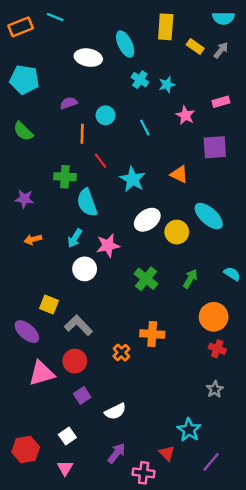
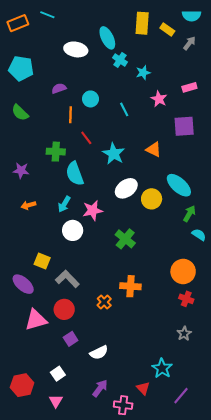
yellow rectangle: (195, 46) -> (167, 29), moved
cyan cross: (140, 80) -> (120, 60), moved
green arrow: (190, 279) -> (189, 214), moved

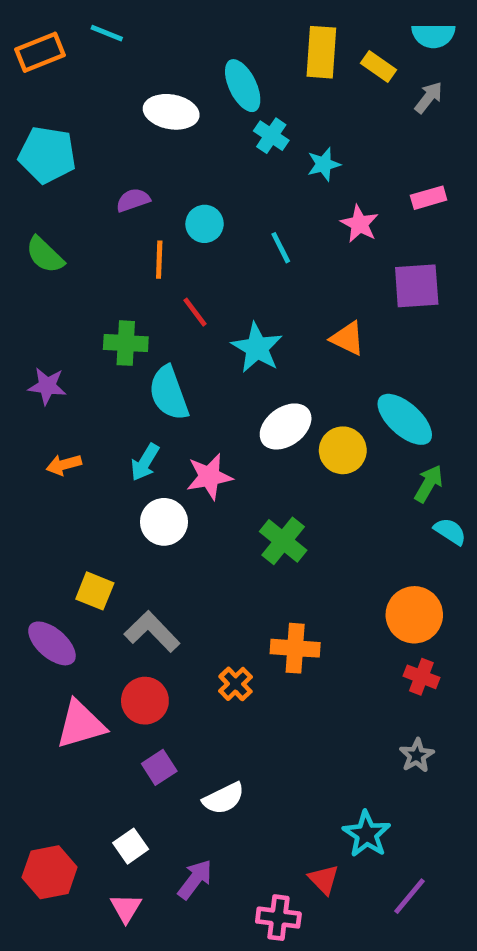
purple arrow: (100, 388) -> (195, 879), moved

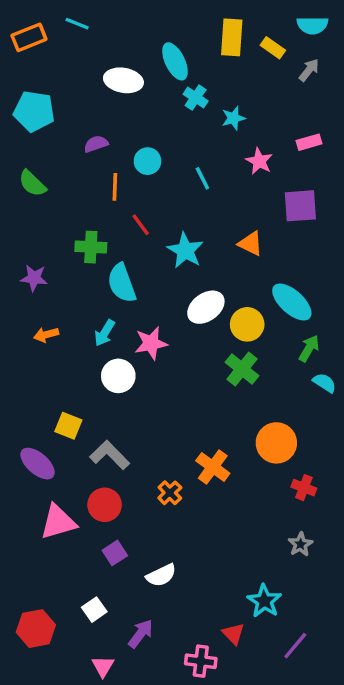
green cross: (283, 541) -> (242, 369), moved
orange circle: (414, 615) -> (276, 443), moved
orange cross: (295, 648) -> (213, 467), turned 32
pink triangle: (126, 908) -> (103, 666), moved

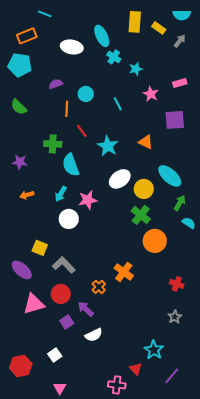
orange rectangle: (29, 37) -> (27, 36), moved
orange circle: (276, 443) -> (155, 241), moved
purple arrow: (141, 634) -> (86, 309), moved, turned -84

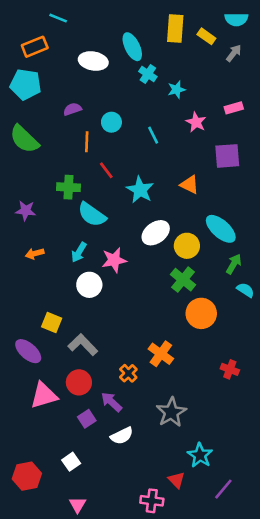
green semicircle: (19, 107) -> (24, 139), size x1.4
cyan semicircle: (71, 165) -> (92, 215), turned -35
gray star: (175, 317) -> (171, 412), moved, size x1.6

